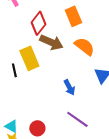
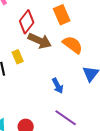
yellow rectangle: (29, 58) -> (18, 57), size x0.6

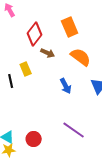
brown arrow: (40, 41) -> (48, 53), size x0.6
blue arrow: (58, 86) -> (66, 86), moved

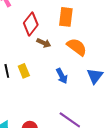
orange rectangle: (70, 27) -> (66, 17), turned 30
yellow rectangle: (26, 69) -> (24, 71), moved

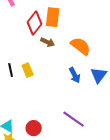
orange rectangle: (66, 17) -> (53, 17), moved
blue arrow: (62, 76) -> (75, 75), moved

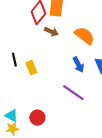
yellow rectangle: (28, 70) -> (31, 68), moved
purple line: (74, 119) -> (73, 93), moved

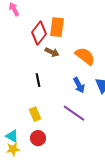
black line: (14, 60) -> (38, 80), moved
yellow rectangle: (31, 68) -> (35, 114), moved

